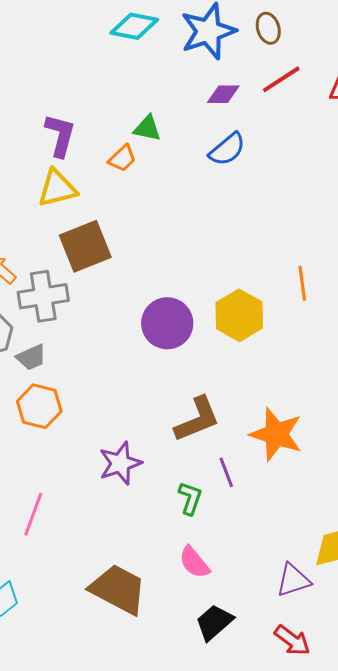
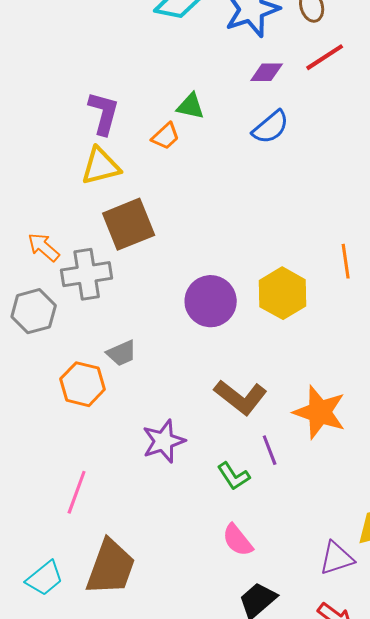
gray trapezoid: (31, 357) -> (122, 353), moved
brown L-shape: (197, 419) -> (241, 397), turned 60
green L-shape: (190, 498) -> (234, 476), turned 128
brown trapezoid: (118, 589) -> (111, 567), moved, turned 82

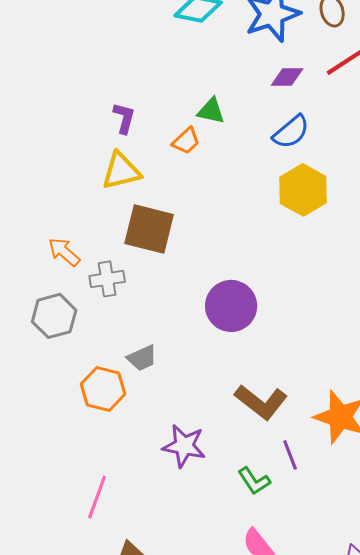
purple L-shape: (104, 113) -> (124, 118), size x0.7
brown square: (129, 224) -> (149, 229), turned 36
gray cross: (87, 274) -> (107, 279), size x0.7
yellow hexagon: (283, 293) -> (303, 190), moved
purple star: (164, 441) -> (184, 446), turned 30

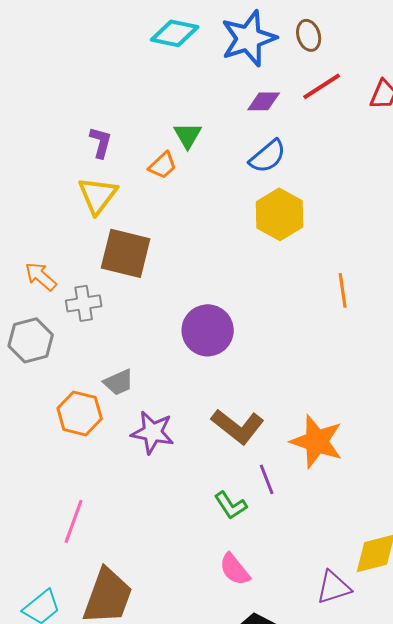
green triangle: (211, 111) -> (188, 135), turned 48
yellow triangle: (121, 171) -> (98, 195), turned -39
purple star: (184, 446) -> (153, 432), moved

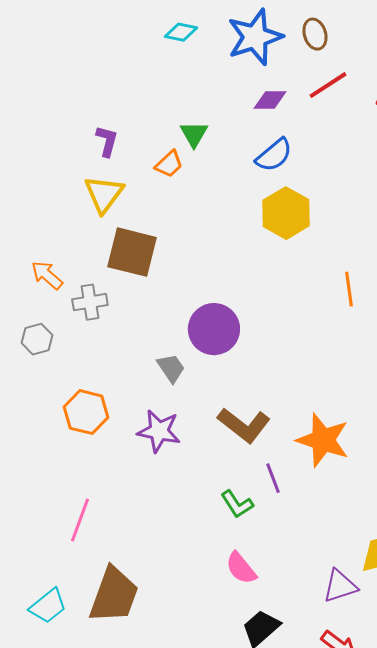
cyan diamond: (175, 33) -> (181, 32), size x0.7
gray hexagon: (31, 340) -> (37, 339), size x0.7
gray trapezoid: (119, 382) -> (171, 368), moved, turned -100

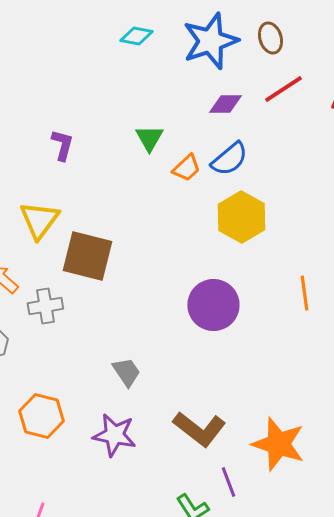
orange trapezoid: (169, 164) -> (186, 168), moved
yellow triangle: (104, 194) -> (39, 220), moved
purple circle: (214, 329) -> (213, 305), moved

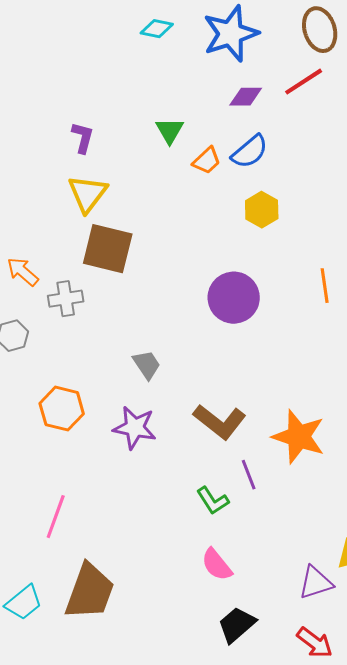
brown ellipse: (270, 38) -> (320, 30), moved, size x1.4
yellow hexagon: (241, 217) -> (262, 210), size x0.7
yellow triangle: (39, 220) -> (88, 194), moved

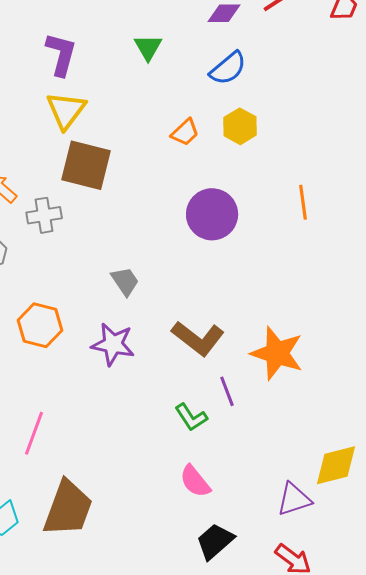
purple L-shape: (83, 138) -> (61, 54), size x1.4
orange trapezoid: (207, 161) -> (185, 132), moved

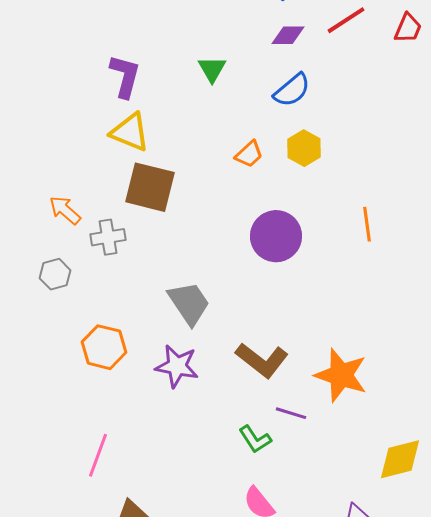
yellow triangle: (66, 110) -> (130, 132), turned -45
gray trapezoid: (125, 281) -> (189, 303), size x1.5
purple line: (227, 391) -> (291, 413), turned -52
yellow diamond: (336, 465) -> (400, 459), moved

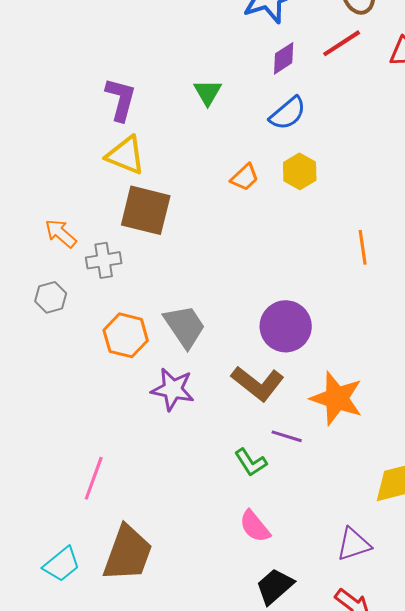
purple diamond: (288, 35) -> (284, 58), turned -32
purple circle: (276, 236) -> (286, 326), moved
orange hexagon: (104, 347) -> (126, 335), moved

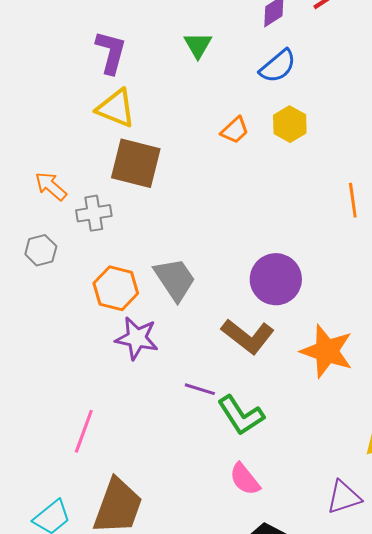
purple star: (173, 389) -> (137, 338), moved
purple line: (287, 436) -> (200, 389), moved
green L-shape: (251, 462) -> (241, 415), size x1.4

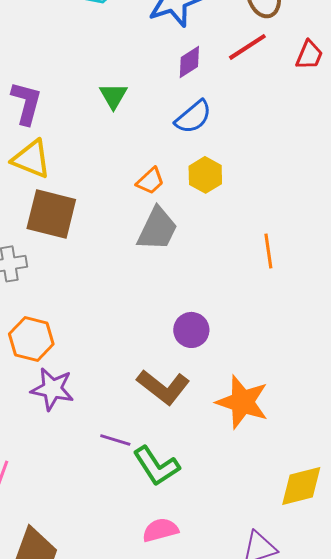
gray trapezoid: (175, 279) -> (157, 229), moved, turned 60
purple circle: (276, 279) -> (191, 330), size x0.7
pink semicircle: (245, 479) -> (160, 530), turned 114

